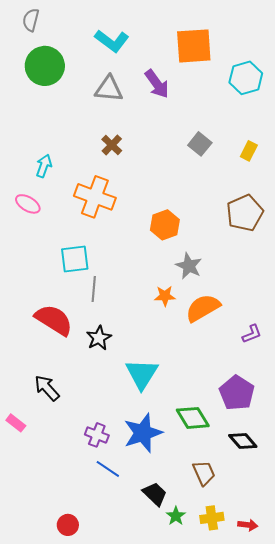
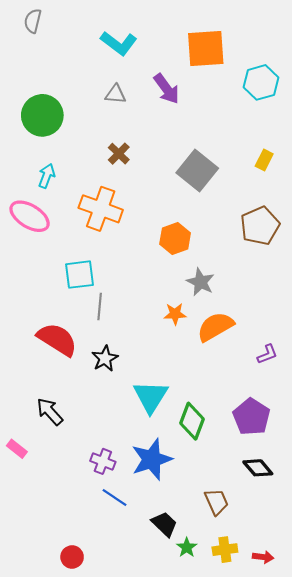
green circle: (45, 66) -> (42, 115), moved
gray triangle: (109, 89) -> (116, 94), size x0.7
gray square: (200, 144) -> (197, 171), moved, size x1.6
pink ellipse: (28, 204) -> (30, 216), size x1.5
green diamond: (193, 418) -> (192, 421), moved, turned 52

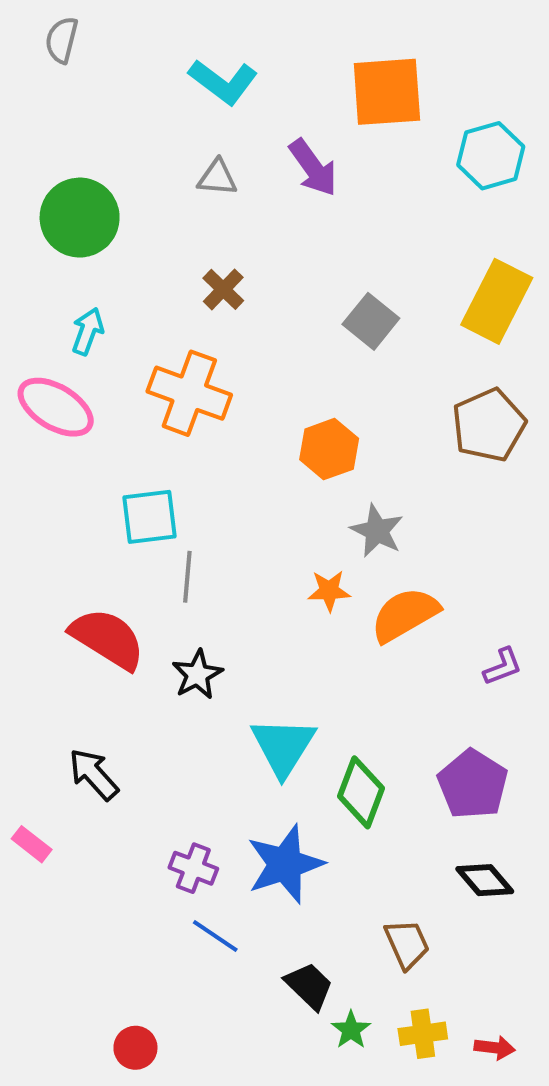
yellow rectangle: (264, 160) -> (497, 301), size x2.0
gray square: (197, 171) -> (371, 321), size x0.7

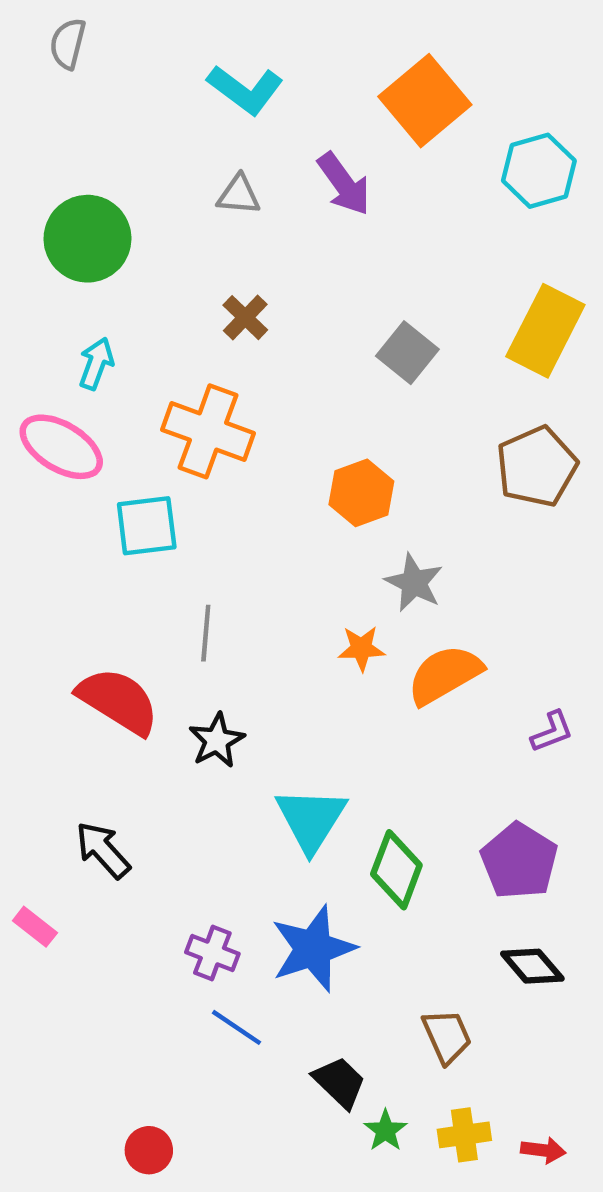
orange square: (387, 92) -> (425, 101), turned -36
cyan square: (149, 517) -> (147, 526), moved

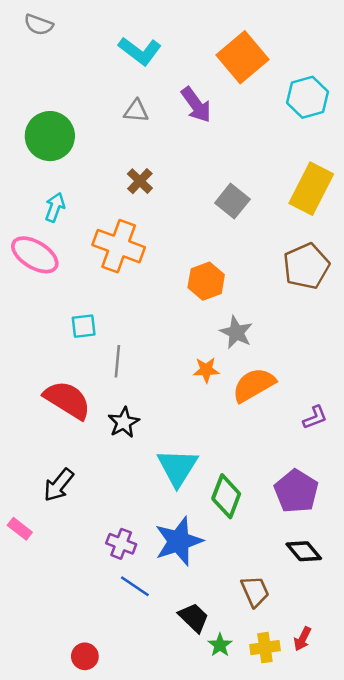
gray semicircle: (68, 44) -> (39, 25), turned -84
cyan square: (147, 526) -> (84, 326), moved, size x0.7
black arrow: (103, 850) -> (59, 485), turned -99
red arrow: (543, 1150) -> (302, 639), moved, turned 110

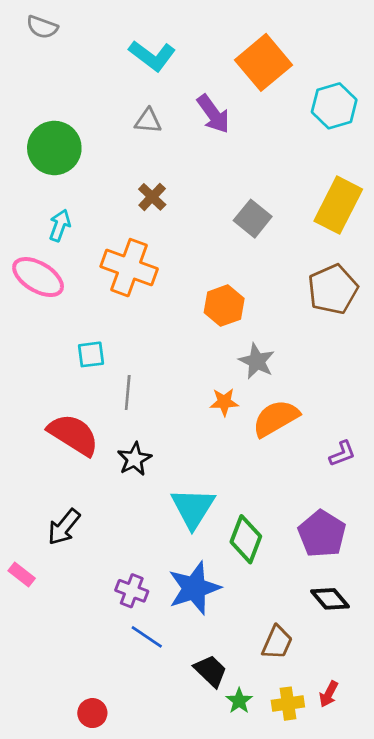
brown trapezoid: (255, 591) -> (277, 642), turned 48

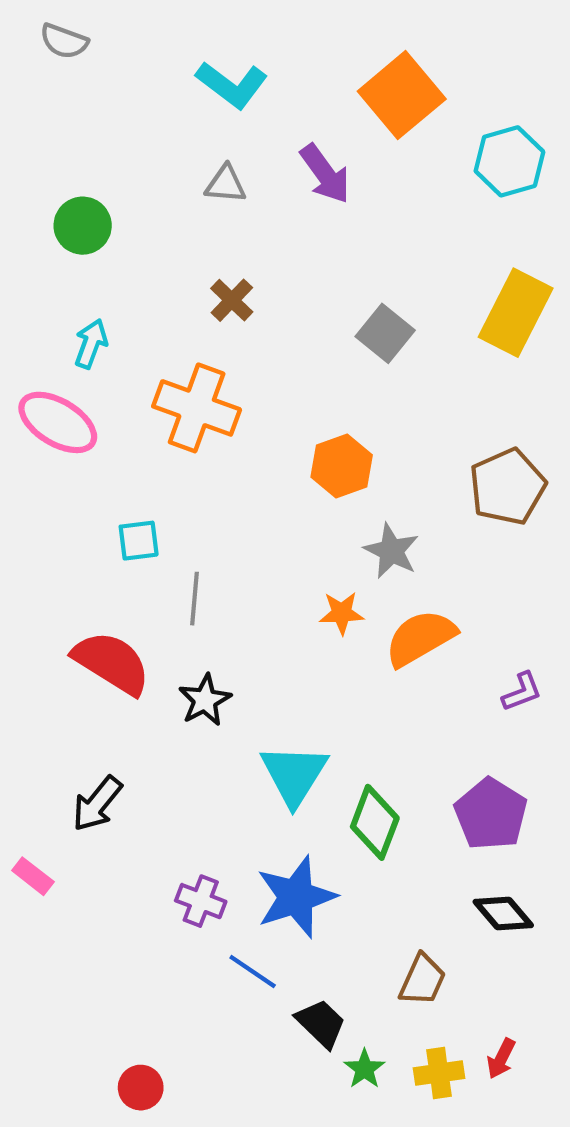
green circle: (54, 148) -> (83, 226), size x0.7
brown pentagon: (333, 289) -> (507, 487), moved
blue line: (147, 637) -> (253, 972), moved

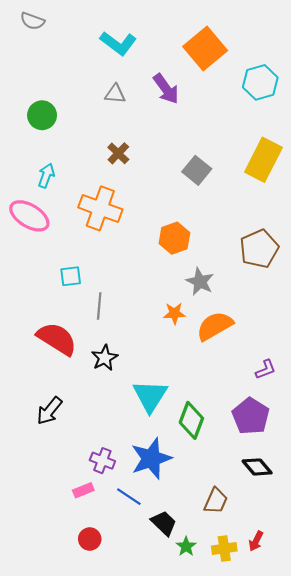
purple L-shape: (522, 692) -> (266, 369), moved
pink rectangle: (33, 876) -> (83, 490), moved, turned -60
red circle: (141, 1088) -> (90, 539), moved

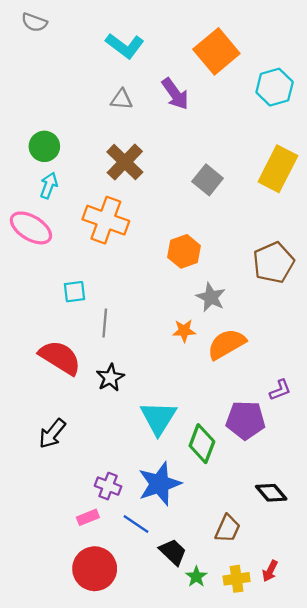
green circle: (42, 115) -> (44, 146), moved
brown cross: (118, 153) -> (125, 162), size x1.6
purple pentagon: (251, 416) -> (245, 420), moved, turned -30
red circle: (90, 539) -> (95, 569), size x1.8

